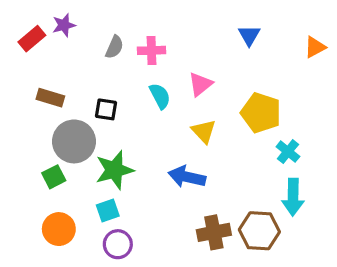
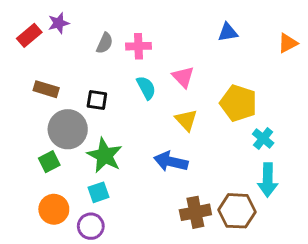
blue triangle: (249, 35) -> (228, 32), turned 50
pink triangle: (200, 84) -> (183, 77), turned -35
green star: (114, 170) -> (105, 155), turned -30
purple circle: (118, 244) -> (91, 226), moved

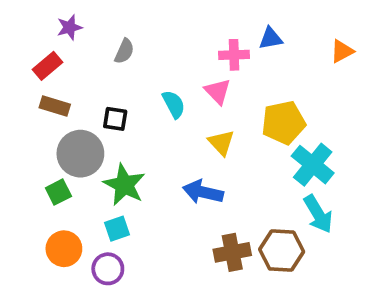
red rectangle: (29, 35) -> (47, 66), moved
pink cross: (138, 46) -> (234, 55), moved
yellow pentagon: (238, 103) -> (283, 123), turned -30
cyan cross: (263, 138) -> (313, 165), size x1.6
cyan arrow: (268, 180) -> (318, 214), turned -32

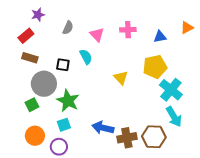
blue triangle: (271, 38) -> (160, 37), moved
pink triangle: (218, 91) -> (97, 35), moved
cyan semicircle: (174, 104) -> (86, 57), moved
blue arrow: (203, 192) -> (103, 128), moved

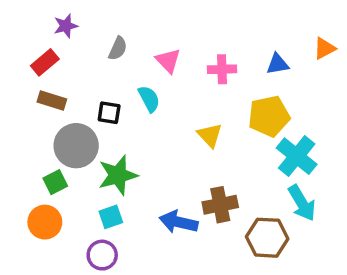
pink cross: (128, 30) -> (222, 69), moved
green star: (68, 101) -> (118, 175), turned 30
orange circle: (35, 136) -> (45, 222), moved
brown cross: (127, 138) -> (220, 205), moved

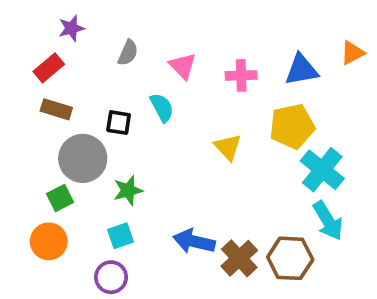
blue triangle: (278, 64) -> (301, 70), size x1.4
green star: (118, 175) -> (128, 190), size x0.7
brown cross: (220, 205) -> (239, 258), moved, turned -32

